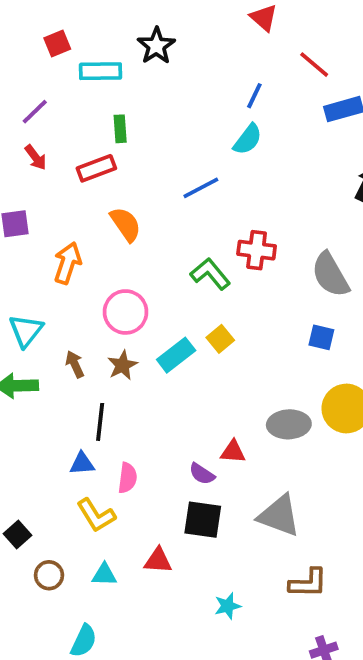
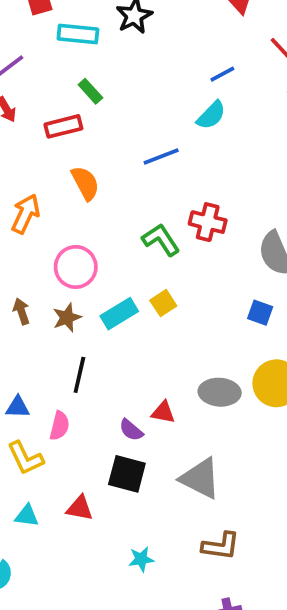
blue line: (254, 96) -> (222, 74), turned 30
green rectangle: (120, 129) -> (90, 91), turned -45
black line: (100, 422) -> (79, 375), moved

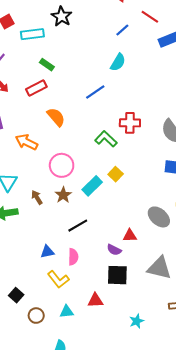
blue line: (222, 74) -> (122, 30), moved
orange arrow: (26, 214) -> (26, 142), turned -75
black line: (79, 375) -> (78, 226), turned 60
gray ellipse: (220, 392) -> (159, 217), turned 50

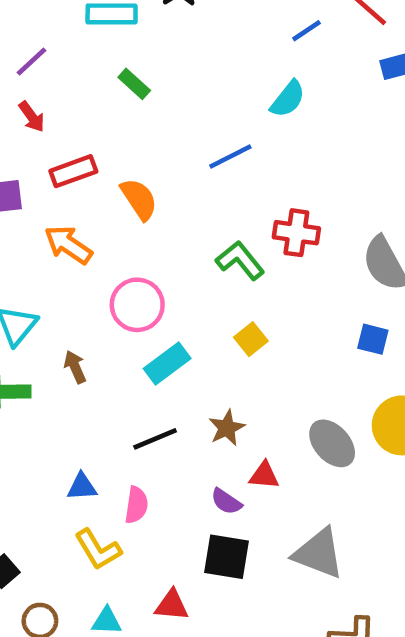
red rectangle: (36, 88) -> (73, 171), moved
cyan rectangle: (92, 186) -> (167, 363), moved
brown star: (63, 195) -> (227, 428), moved

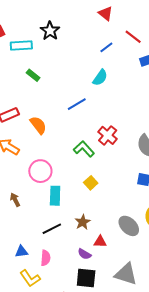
red cross: (296, 233) -> (108, 135), turned 36
cyan rectangle: (167, 363) -> (55, 196), turned -48

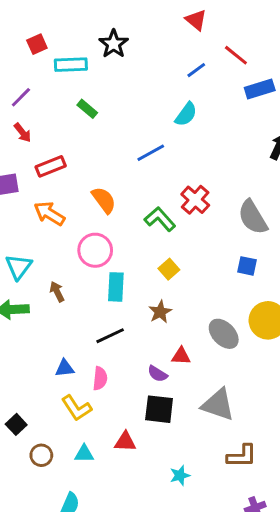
orange semicircle: (38, 125) -> (104, 200), moved
brown star: (83, 222) -> (160, 312), moved

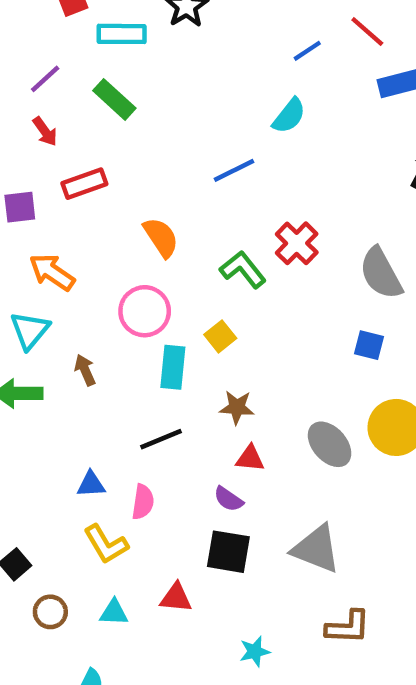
green rectangle: (87, 109) -> (114, 99), moved, size x1.4
orange arrow: (49, 214) -> (52, 272), moved
yellow square: (169, 269) -> (220, 336), moved
brown star: (160, 312) -> (237, 407), turned 30
red triangle: (181, 356) -> (250, 458), moved

